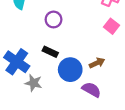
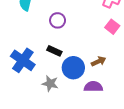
gray star: (33, 83) -> (50, 83), moved
purple semicircle: (91, 90) -> (93, 87), turned -30

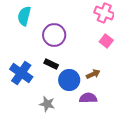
purple circle: (58, 20) -> (54, 35), size x1.5
gray star: (50, 83) -> (47, 104), moved

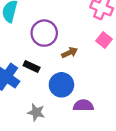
black rectangle: (51, 64) -> (32, 66), moved
brown arrow: (93, 74) -> (70, 53), moved

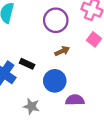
purple circle: (44, 33) -> (56, 20), moved

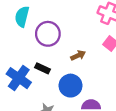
purple circle: (56, 20) -> (48, 34), moved

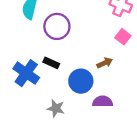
brown arrow: (78, 55) -> (105, 63), moved

